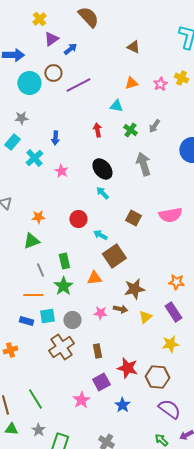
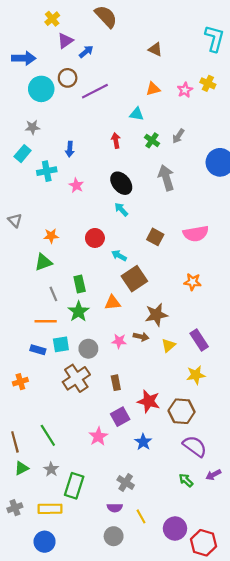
cyan cross: (34, 158) -> (47, 171), turned 30
orange star: (176, 282) -> (193, 282), moved
green triangle: (11, 429) -> (21, 468), turned -32

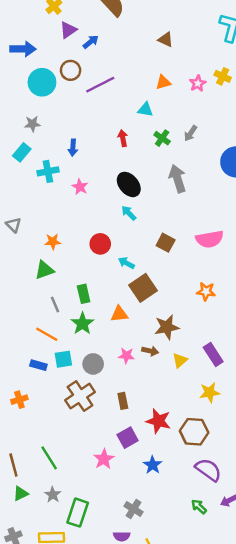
orange line: (46, 321) -> (47, 334), turned 30

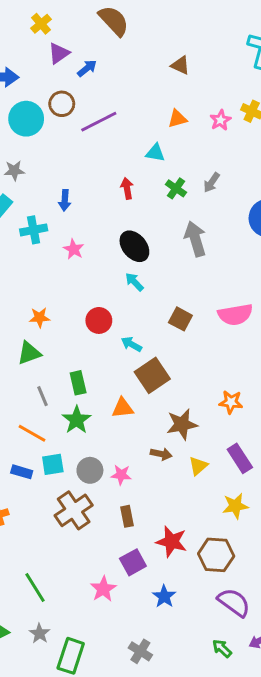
orange star: (206, 291) -> (231, 402), moved
pink star: (126, 356) -> (121, 475), moved

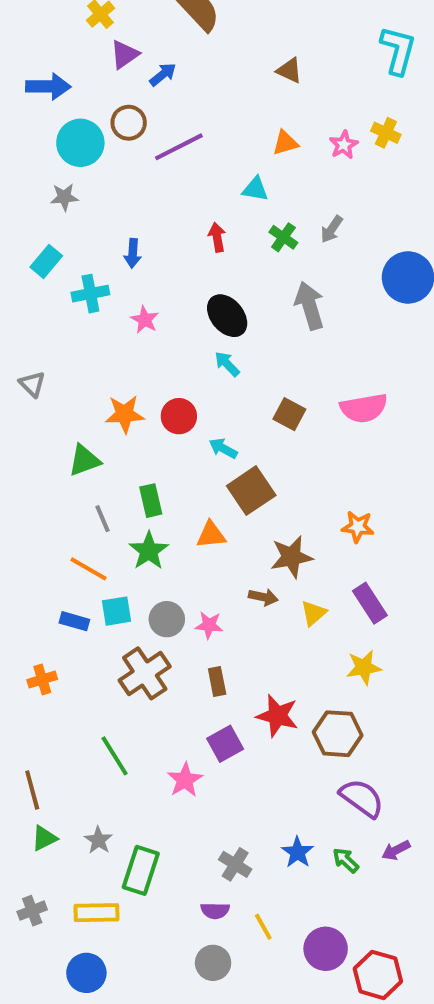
gray star: (14, 171) -> (64, 197), moved
orange star: (39, 317) -> (125, 414), moved, size x1.4
green line: (35, 588) -> (115, 756), moved
blue star: (164, 596) -> (297, 852), moved

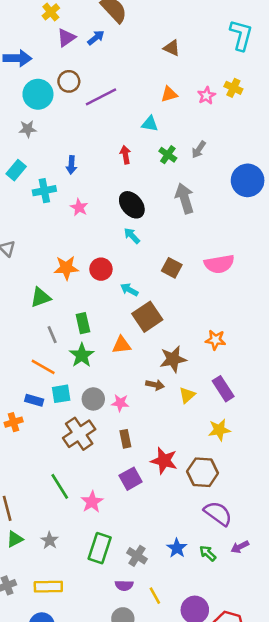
blue arrow: (163, 74) -> (96, 38), moved
orange cross: (42, 679) -> (14, 422), moved
pink star: (185, 780) -> (92, 502), moved
green rectangle: (141, 870) -> (100, 548), moved

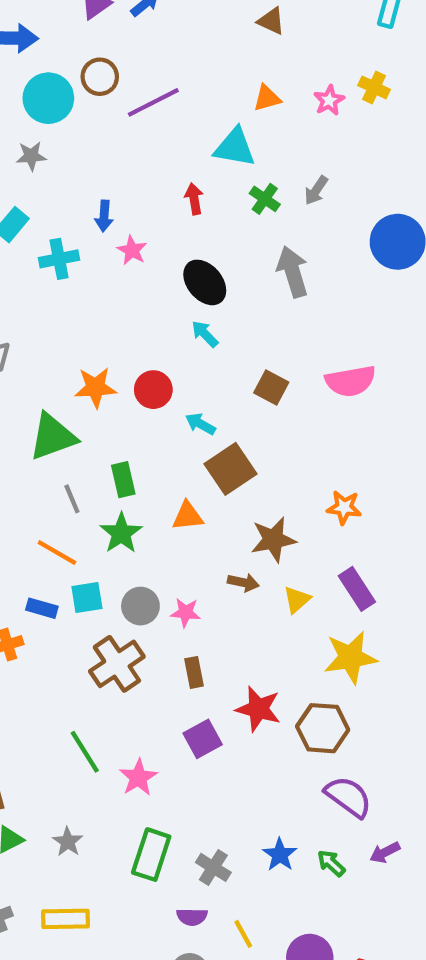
cyan triangle: (150, 124) -> (235, 147), size x1.5
pink star: (79, 207) -> (132, 250), moved
green triangle: (41, 297) -> (53, 437), size x1.4
yellow star: (219, 430) -> (350, 657), size x1.4

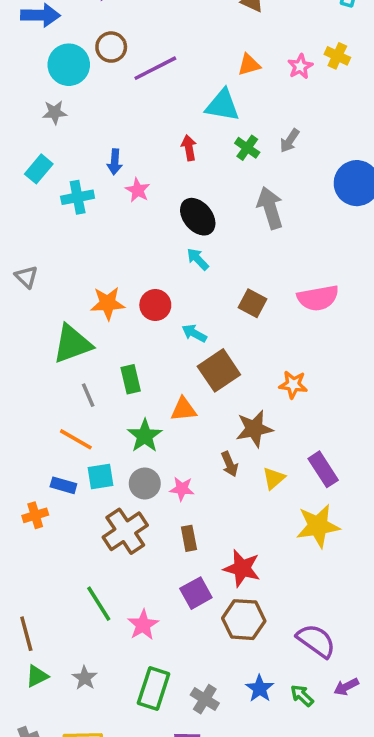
orange star: (344, 507) -> (293, 385), moved
green star: (121, 533) -> (145, 436), moved
brown arrow: (243, 582) -> (230, 464), turned 55
brown hexagon: (323, 728) -> (244, 620), moved

